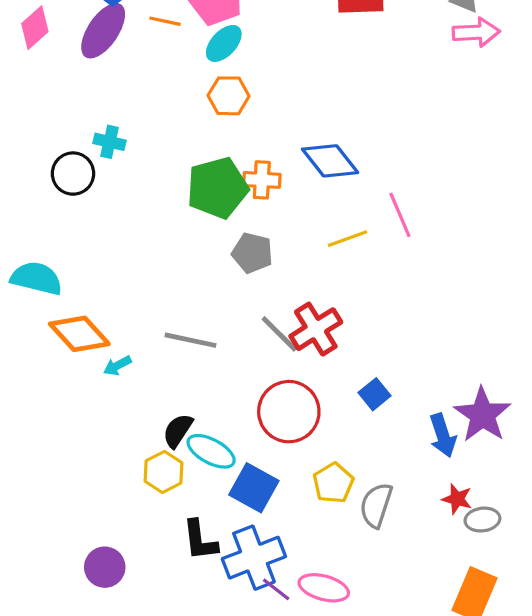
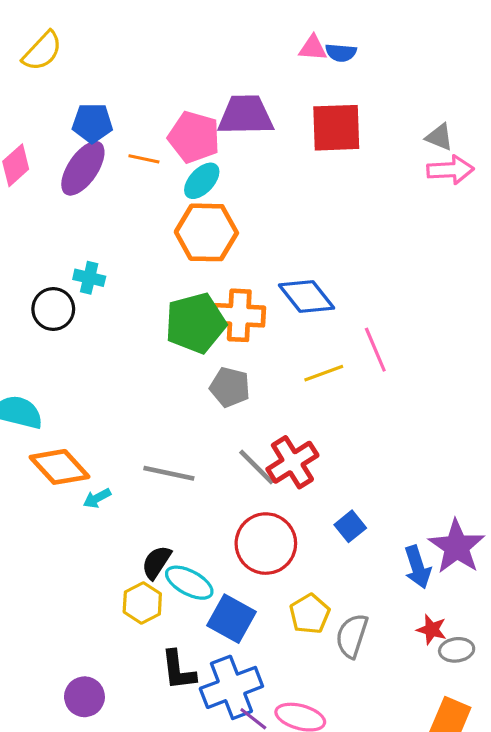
orange hexagon: (229, 96) -> (206, 232), size x1.5
orange cross: (262, 180) -> (239, 315), size x1.4

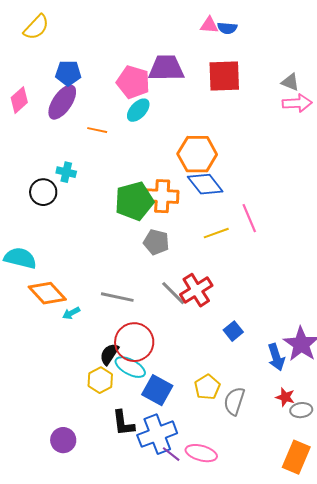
orange line: (144, 159) -> (97, 130), moved
orange hexagon: (206, 232) -> (197, 154), moved
red circle: (266, 544) -> (134, 342), moved

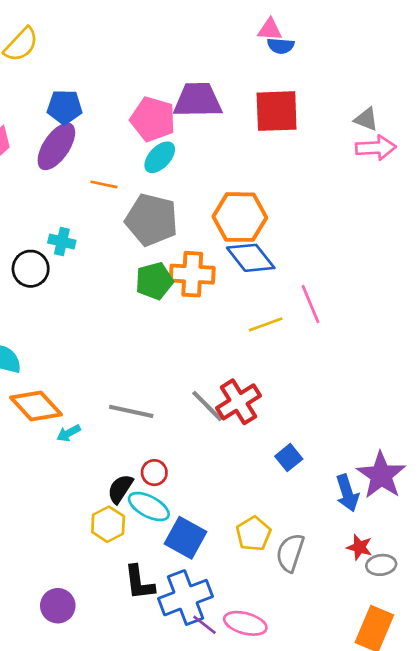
pink triangle: (209, 25) -> (270, 30), moved
green pentagon: (134, 201) -> (154, 281), size x0.7
gray pentagon: (156, 242) -> (152, 220), moved, size x1.5
red circle: (134, 342) -> (154, 473), size x0.5

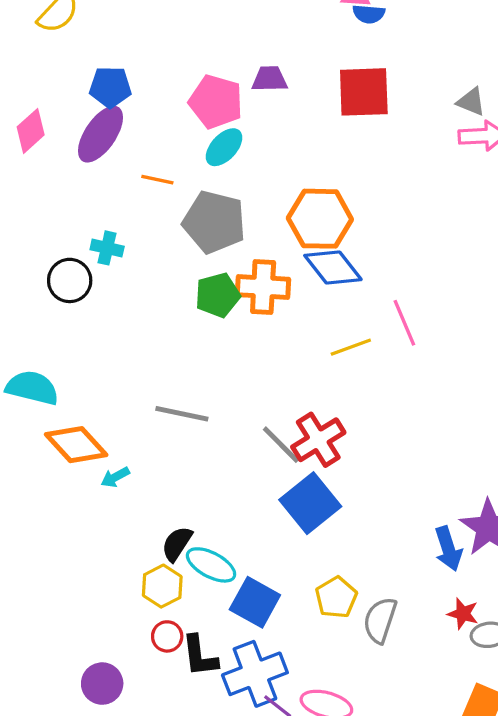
purple trapezoid: (198, 100) -> (270, 79), size x0.6
gray line: (131, 411) -> (182, 414), moved
blue square: (289, 458) -> (310, 503), moved, size x1.8
red circle: (154, 473) -> (167, 636), moved

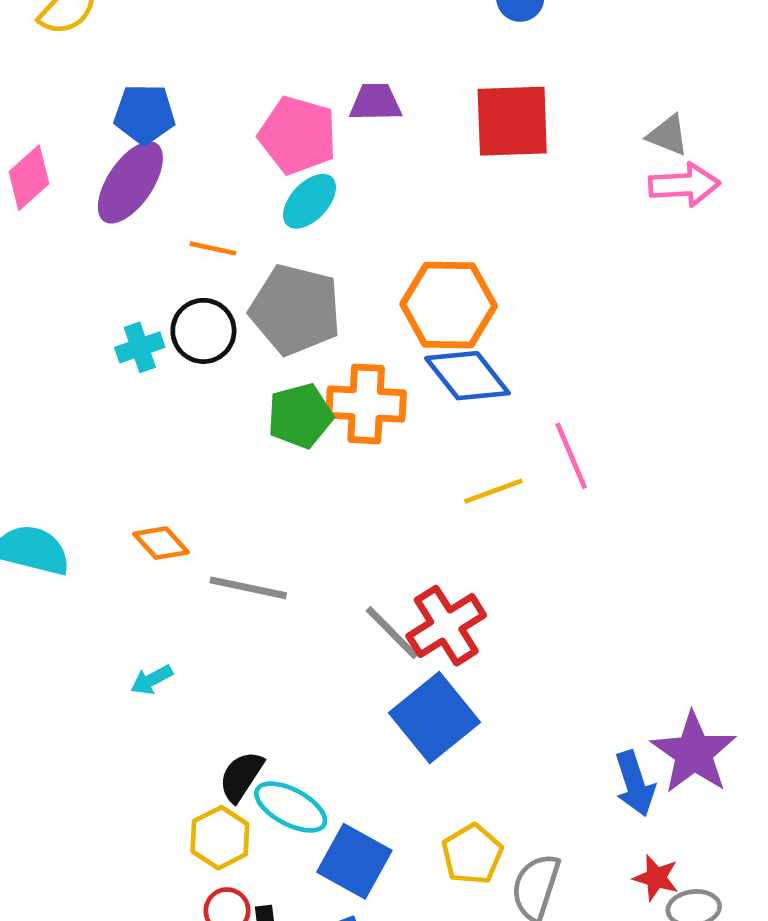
cyan cross: (107, 248) -> (140, 347), turned -32
black circle: (70, 280) -> (203, 331), moved
orange diamond: (76, 445) -> (161, 543), moved, size x0.6

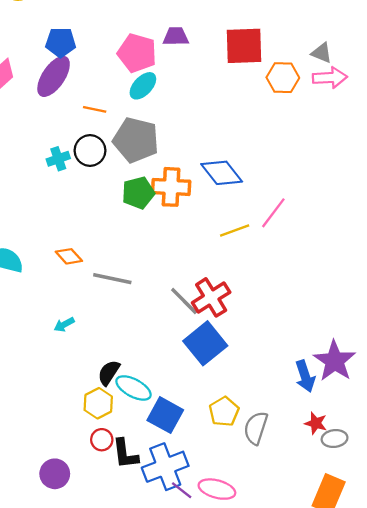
orange hexagon: (449, 305) -> (283, 78), moved, size x0.7
pink line: (571, 456) -> (273, 213), turned 60

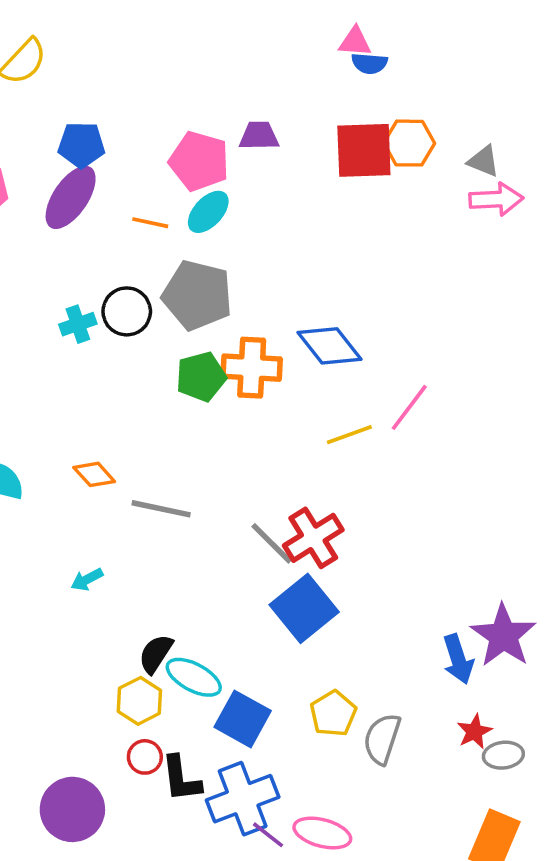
orange hexagon: (283, 78) -> (409, 143), moved
orange line: (95, 109) -> (150, 223), moved
red star: (316, 423) -> (474, 732), turned 30
purple circle: (55, 474) -> (72, 809), size x1.4

